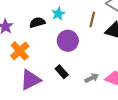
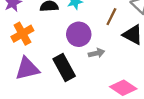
black rectangle: (62, 72) -> (64, 67), size x1.6
gray arrow: (92, 78) -> (97, 53), moved

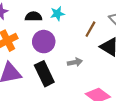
purple circle: (79, 34) -> (44, 42), moved

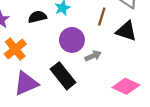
purple circle: (44, 42) -> (72, 40), moved

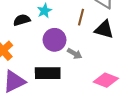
gray arrow: (93, 56) -> (75, 54), turned 56
black rectangle: (63, 76) -> (48, 73), turned -50

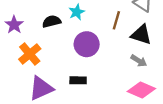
gray arrow: (75, 54) -> (139, 61), moved
black rectangle: (48, 73) -> (78, 80), size x0.6

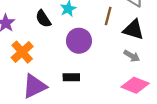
black semicircle: (52, 21) -> (43, 19), turned -108

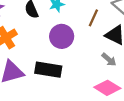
black rectangle: (71, 77) -> (48, 70), size x1.6

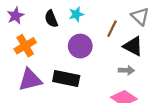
gray arrow: (109, 60) -> (126, 70), turned -40

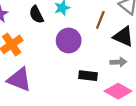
black rectangle: (66, 79) -> (88, 76), moved, size x0.7
purple triangle: (30, 80) -> (19, 79), turned 40

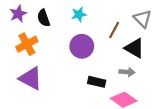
black semicircle: (36, 15) -> (44, 18), moved

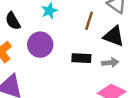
purple circle: (82, 46) -> (40, 45), moved
black rectangle: (97, 82) -> (81, 58), moved

